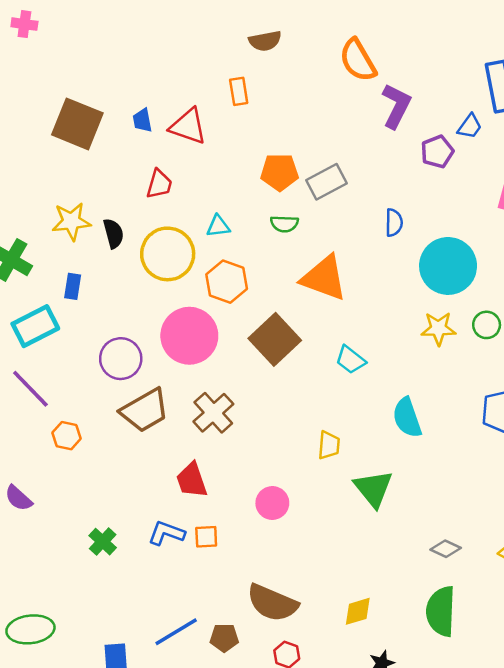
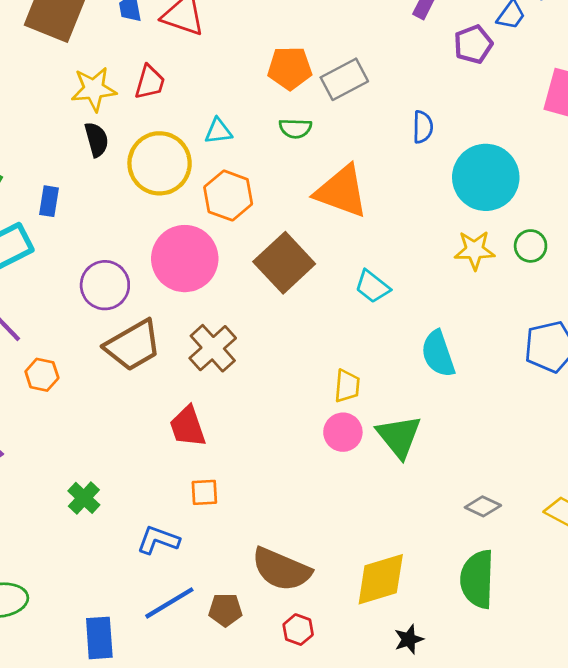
yellow star: (71, 221) -> (94, 89), moved
pink circle: (272, 503) -> (343, 432), moved
blue L-shape: (166, 533) -> (158, 540), moved
yellow diamond: (358, 611) -> (381, 579), size x1.6

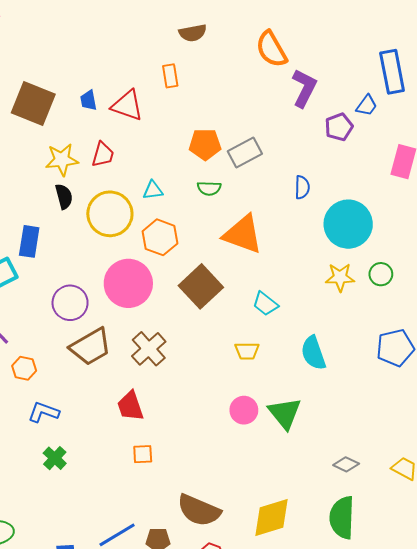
blue rectangle: (49, 201) -> (29, 241), size x1.4
yellow trapezoid: (347, 386) -> (247, 351), moved, turned 85
blue L-shape: (158, 540) -> (43, 412), moved

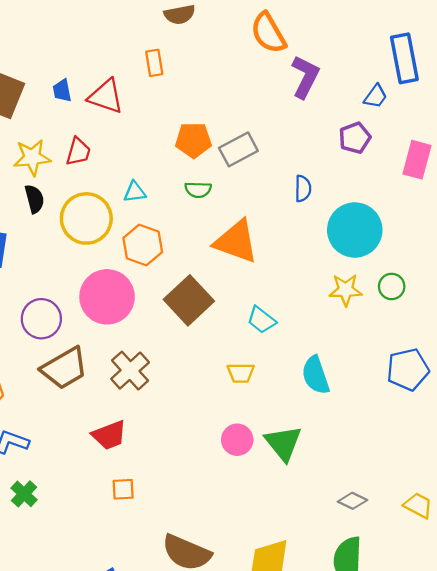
purple pentagon: (339, 127) -> (355, 138), moved
red trapezoid: (130, 406) -> (109, 435), turned -92

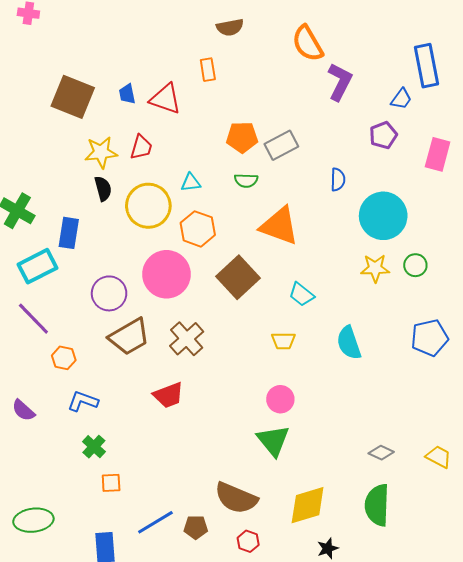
green triangle: (283, 443) -> (273, 441), moved
orange square: (123, 489) -> (111, 483), moved

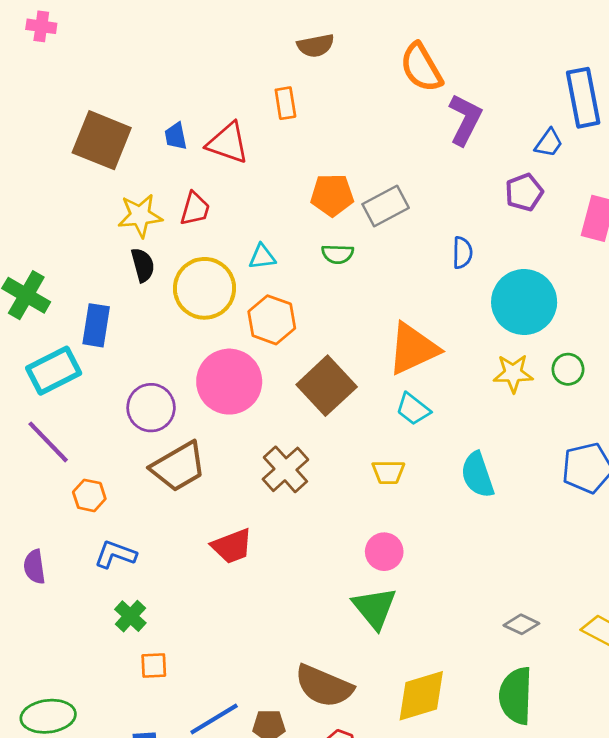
orange triangle: (279, 226) -> (413, 349), moved, turned -45
brown cross: (187, 339) -> (285, 469), moved
purple semicircle: (23, 410) -> (34, 567), turned 40

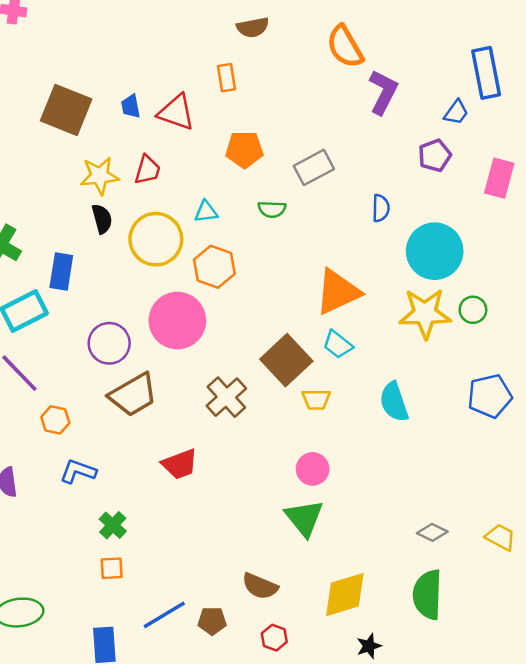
orange pentagon: (332, 195) -> (244, 149), moved
yellow star: (513, 373) -> (425, 313), size x1.5
brown square: (327, 386) -> (286, 360), moved
green cross: (130, 616) -> (113, 525), moved
brown semicircle: (324, 686) -> (260, 586), size x0.7

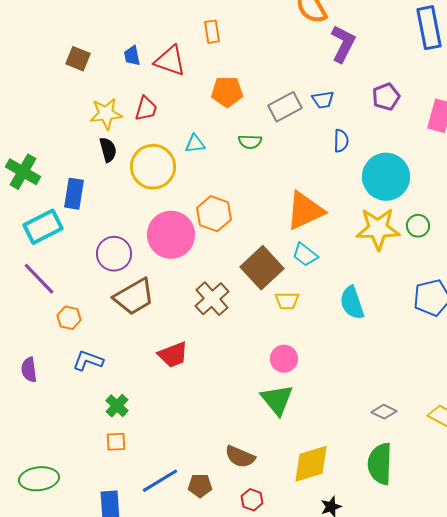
brown square: (66, 110) -> (78, 59), size x0.6
blue trapezoid: (456, 112) -> (323, 100), moved, turned 45
orange hexagon: (214, 267) -> (214, 214), moved

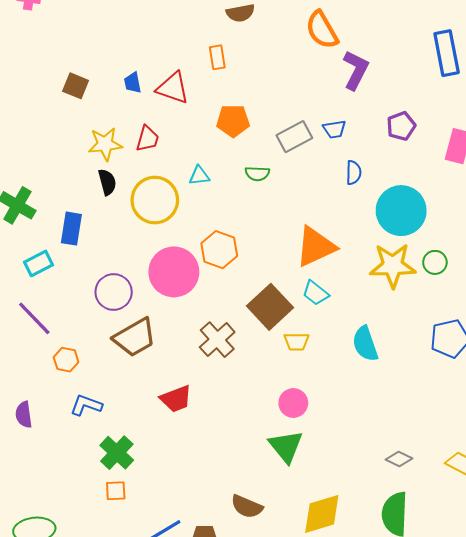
cyan rectangle: (43, 227) -> (39, 263), size x0.7
green cross: (117, 406) -> (117, 453), size x1.4

